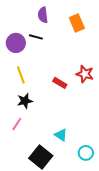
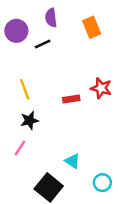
black line: (36, 37) -> (43, 44), turned -40
purple circle: (16, 43) -> (16, 31), moved
red rectangle: (60, 83) -> (71, 99), turned -40

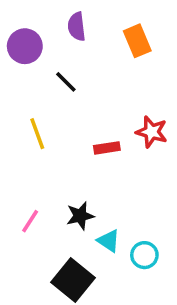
black line: (43, 44) -> (66, 82), moved, turned 70
black star: (30, 120) -> (80, 216), moved
cyan circle: (102, 183) -> (144, 255), moved

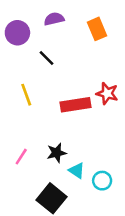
purple semicircle: (77, 27) -> (54, 19), turned 84
red rectangle: (107, 148) -> (76, 105), size x1.6

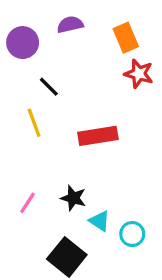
black line: (46, 58) -> (49, 87), moved
red star: (107, 93) -> (139, 74), moved
black star: (57, 153) -> (73, 198), turned 30

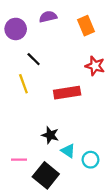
red star: (139, 74) -> (95, 66), moved
pink line: (28, 203) -> (19, 160), moved, turned 56

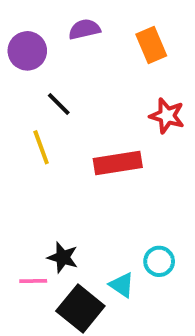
black star: (50, 135) -> (63, 257), moved
cyan triangle: (68, 151) -> (122, 285), moved
cyan circle: (90, 160) -> (159, 261), moved

